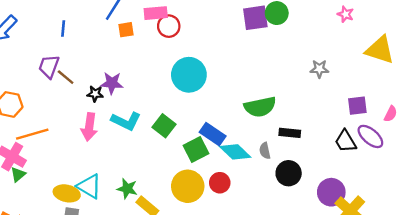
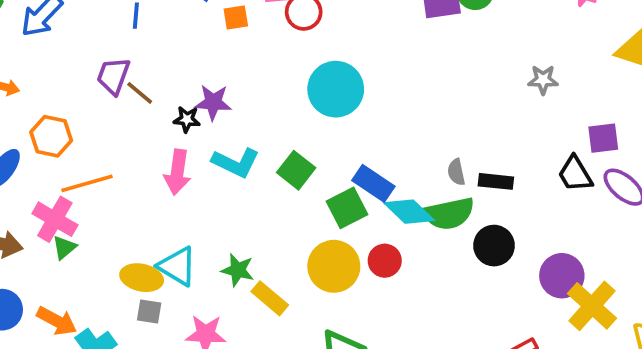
green semicircle: (260, 107) -> (449, 214), moved
black trapezoid: (346, 141) -> (575, 174), moved
gray semicircle: (265, 151) -> (456, 172), moved

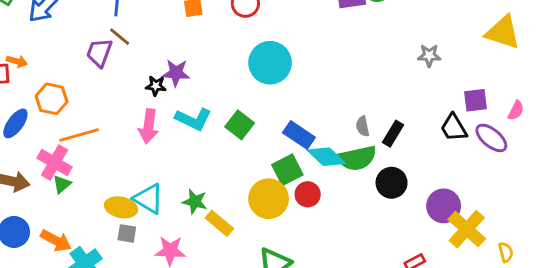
brown line: (140, 93) -> (120, 37), moved
black rectangle: (496, 181) -> (393, 134), turned -65
green square: (347, 208) -> (287, 170), moved

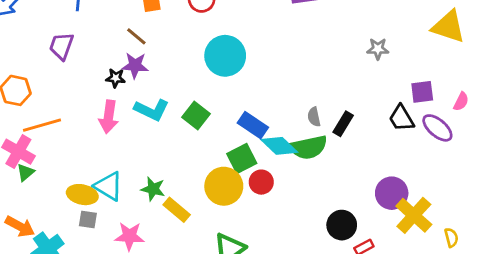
brown line: (120, 37) -> (136, 36), moved
black circle: (392, 183) -> (342, 225), moved

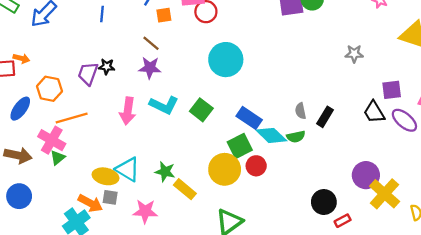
purple trapezoid: (61, 46) -> (88, 74), moved
black star: (116, 78) -> (107, 67), moved
green semicircle: (308, 147) -> (296, 137), size x0.6
orange arrow: (20, 226) -> (90, 203), moved

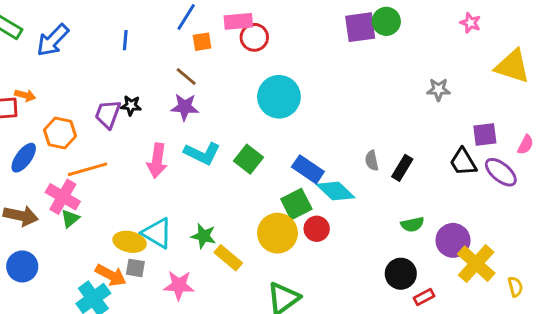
green semicircle: (296, 137) -> (412, 224), moved

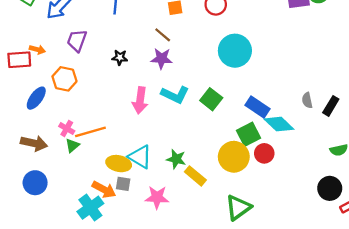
purple trapezoid: (108, 114) -> (77, 40), moved
orange line: (88, 169) -> (90, 132), moved
pink cross: (63, 197) -> (67, 129), size x0.6

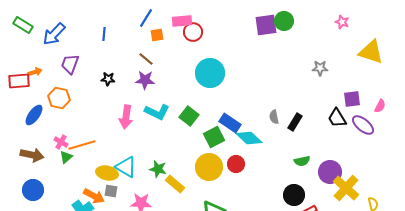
orange arrow: (37, 50) -> (35, 72), turned -32
green square: (248, 134) -> (214, 137), moved

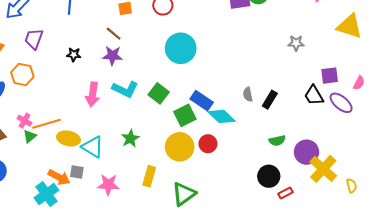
green star: (158, 169) -> (130, 138), moved, turned 30
yellow ellipse: (107, 173) -> (68, 138), moved
yellow rectangle: (175, 184) -> (149, 176), moved, turned 66

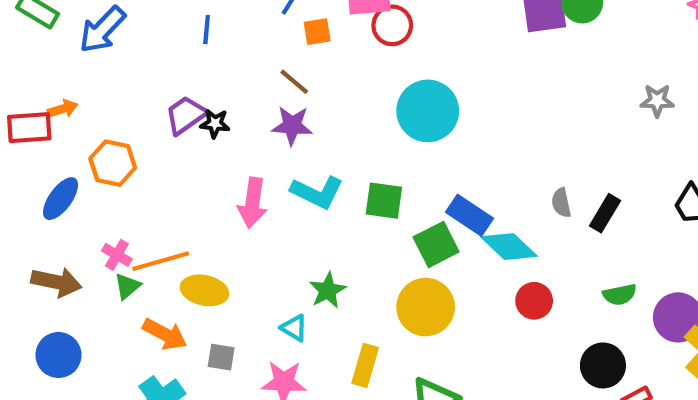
purple trapezoid: (34, 39) -> (186, 115), moved, turned 35
green square: (159, 93) -> (384, 201), turned -30
red circle: (208, 144) -> (534, 301), moved
cyan triangle: (93, 147) -> (294, 328), moved, size x0.6
orange arrow: (59, 177) -> (165, 334), moved

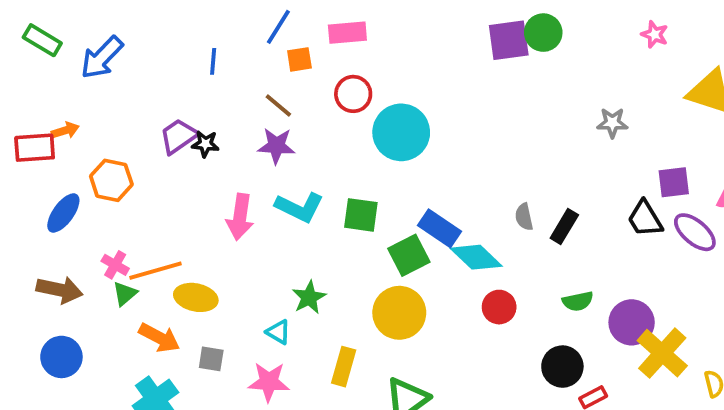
red circle: (392, 25) -> (353, 94), moved
blue line: (207, 30) -> (213, 61), moved

